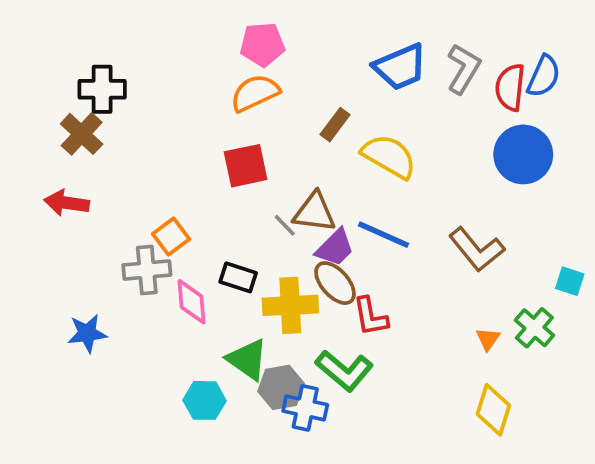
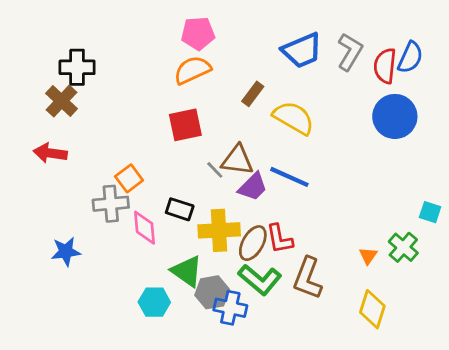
brown L-shape: (477, 249) -> (308, 278), moved, turned 60
brown ellipse: (335, 283) -> (253, 243), moved, turned 72

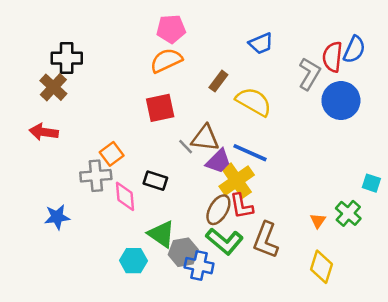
blue trapezoid: (302, 50) -> (261, 43), size x0.7
gray L-shape: (350, 52) -> (309, 74), moved
yellow cross: (219, 230) -> (237, 181), moved, turned -32

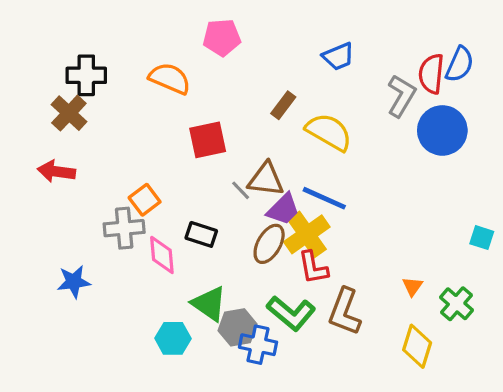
orange semicircle: (166, 60) -> (170, 78), moved, turned 48
brown ellipse: (218, 210) -> (269, 244), moved
green cross: (348, 213) -> (457, 304), moved

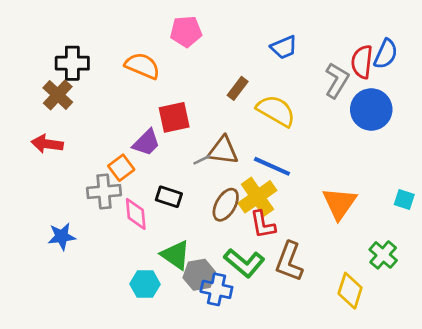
gray line: (241, 190) -> (202, 160), turned -72
purple trapezoid: (283, 209) -> (146, 143), moved
orange triangle: (412, 286) -> (339, 203), moved, size x2.0

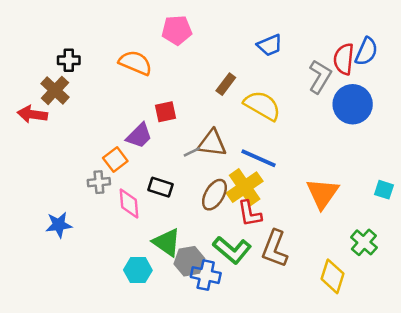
black cross: (72, 63) -> (69, 60), size x0.7
red square: (174, 117) -> (165, 112), size x0.7
red arrow: (47, 144) -> (32, 114), moved
gray cross: (104, 191) -> (99, 182), size x0.7

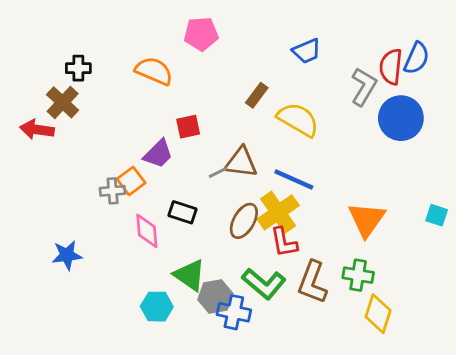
gray cross: (99, 182) -> (113, 191), moved
green cross: (364, 242) -> (358, 275), moved, turned -32

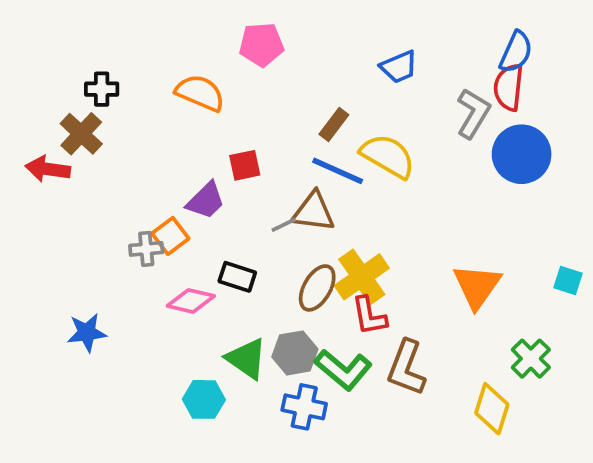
blue semicircle: (417, 58) -> (516, 52), moved
blue line: (294, 179) -> (338, 171), moved
pink diamond: (147, 231) -> (191, 301), turned -72
green cross: (358, 275) -> (531, 359), moved, turned 36
gray hexagon: (215, 297) -> (295, 353), moved

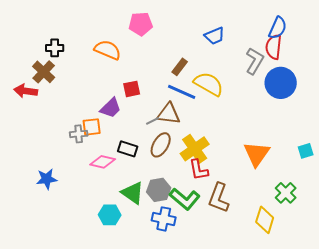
orange square: (170, 236) -> (92, 127), turned 30
cyan square: (568, 281) -> (306, 151), turned -35
brown ellipse: (317, 288) -> (161, 145), moved

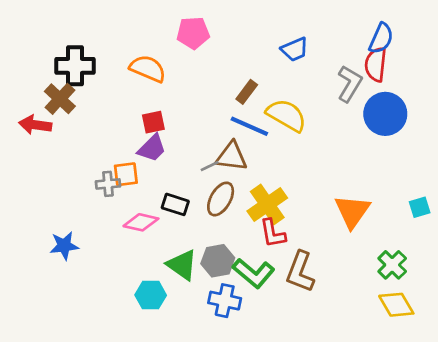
black cross: (55, 48) -> (75, 66), size x1.6
red square: (132, 89) -> (153, 122), moved
yellow diamond: (265, 220) -> (396, 305), moved, turned -48

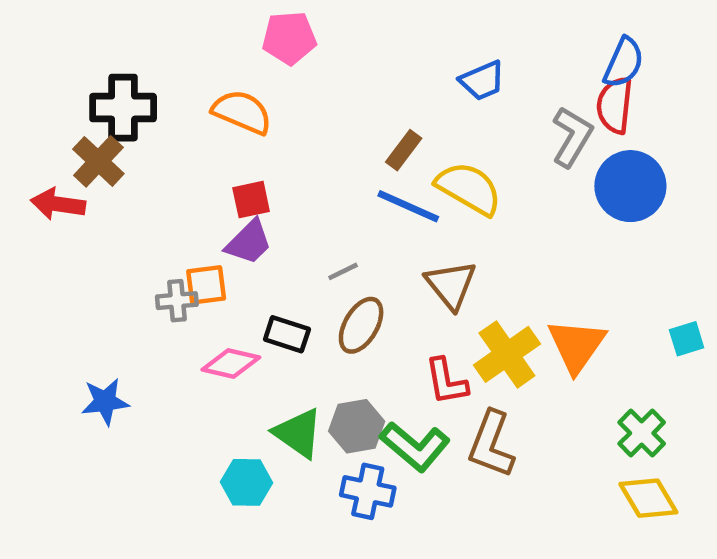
pink pentagon: (193, 33) -> (289, 38), moved
brown triangle: (232, 156) -> (451, 285), moved, turned 44
yellow cross: (267, 204) -> (507, 354), moved

